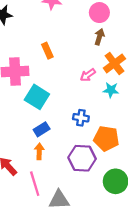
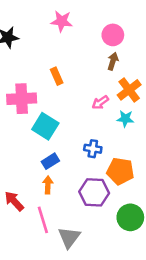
gray triangle: (59, 200) -> (69, 237), turned -50

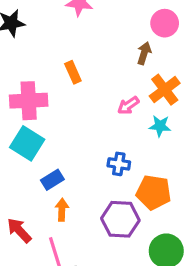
pink circle: (113, 35) -> (165, 23), moved
cyan square: (45, 126) -> (27, 143), moved
blue rectangle: (50, 161) -> (52, 180), moved

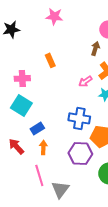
pink cross: (29, 101) -> (22, 78), size x0.7
blue cross: (119, 164) -> (79, 118), size x1.5
red arrow: (19, 230) -> (16, 146), moved

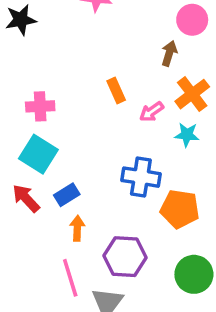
orange rectangle: (50, 60) -> (116, 90), moved
red arrow: (16, 146) -> (26, 198), moved
purple hexagon: (80, 153) -> (125, 257), moved

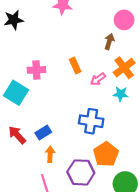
pink cross: (40, 106) -> (36, 70), moved
cyan square: (38, 154) -> (16, 93), moved
orange pentagon: (180, 209) -> (106, 154), moved, turned 30

